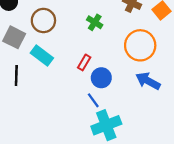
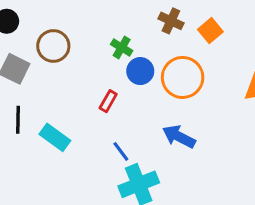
cyan rectangle: (42, 55) -> (55, 137), moved
blue circle: (101, 78) -> (140, 71), moved
blue arrow: (148, 81) -> (179, 137), moved

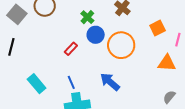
orange square: (210, 31) -> (158, 28), moved
cyan rectangle: (55, 137) -> (37, 84), moved

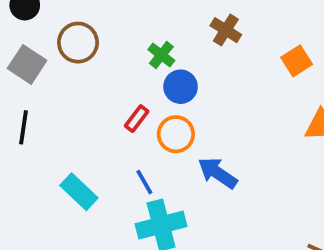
orange circle: (121, 45) -> (176, 134), moved, size x0.7

